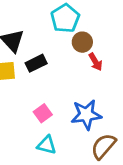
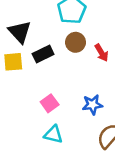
brown circle: (82, 42) -> (76, 42), moved
blue star: (86, 115) -> (92, 105), size x0.7

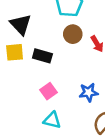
black rectangle: (43, 54) -> (42, 56), moved, turned 42

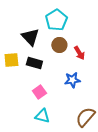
black triangle: (21, 24) -> (30, 37), moved
blue star: (89, 92) -> (72, 80), moved

